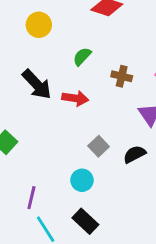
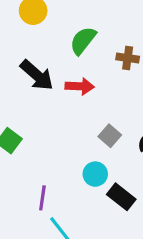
green semicircle: (82, 56) -> (83, 41), size x1.4
black rectangle: (85, 221) -> (121, 197), moved

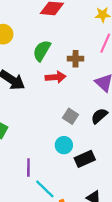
red arrow: (80, 86) -> (56, 77), moved
black rectangle: (121, 197) -> (85, 159), turned -54

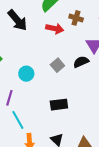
black semicircle: (99, 116) -> (81, 62), moved
cyan circle: (64, 145) -> (26, 74), moved

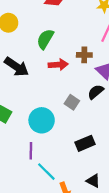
brown cross: (76, 18) -> (84, 55), moved
cyan circle: (26, 74) -> (42, 120), size x1.5

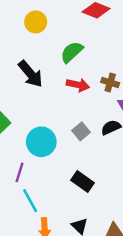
black rectangle: (85, 143) -> (82, 182), turned 42

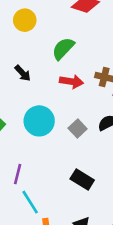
black arrow: (31, 74) -> (23, 73), size x0.6
cyan circle: (41, 142) -> (39, 121), moved

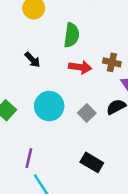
green semicircle: (63, 48) -> (72, 35), turned 145

